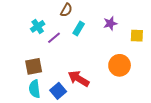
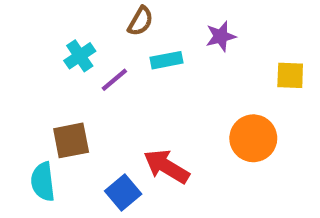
purple star: (110, 23) -> (221, 36), moved
cyan rectangle: (79, 28) -> (167, 60), turned 48
cyan semicircle: (35, 89) -> (43, 182), moved

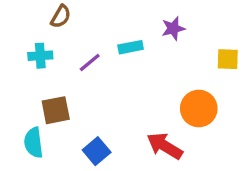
brown semicircle: (140, 21) -> (61, 17), moved
cyan cross: (80, 56) -> (40, 56), moved, turned 30
red arrow: (167, 166) -> (165, 146), moved

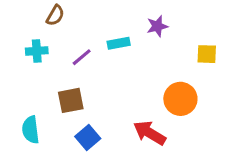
brown square: (56, 110) -> (71, 100), moved

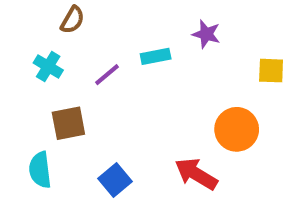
purple star: (157, 26) -> (206, 34), turned 30
cyan cross: (37, 51) -> (48, 67), turned 35
brown square: (71, 100) -> (68, 123), moved

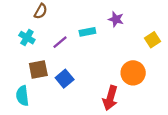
yellow square: (271, 71) -> (152, 40), turned -35
red arrow: (196, 174) -> (110, 98), turned -105
blue square: (115, 180) -> (65, 79), moved

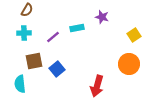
brown semicircle: (41, 11) -> (27, 10), moved
cyan cross: (27, 38) -> (24, 33), turned -32
orange circle: (133, 73) -> (129, 64), moved

